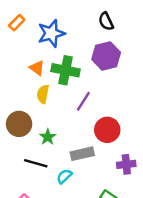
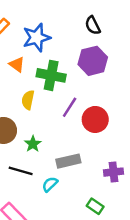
orange triangle: (37, 68) -> (17, 64), moved
red circle: (107, 130) -> (95, 119), moved

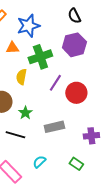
orange triangle: (17, 64) -> (12, 48), turned -40
green cross: (51, 75) -> (40, 57), turned -30
cyan semicircle: (50, 184) -> (39, 162), moved

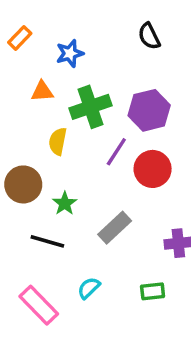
blue star: (28, 26) -> (70, 53), size x0.7
purple hexagon: (74, 45) -> (149, 110), moved
gray rectangle: (54, 127) -> (115, 228), turned -30
green rectangle: (76, 164) -> (153, 291), turned -40

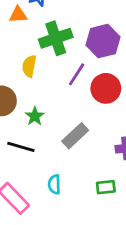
orange triangle: (42, 91) -> (18, 15), moved
cyan semicircle: (89, 288) -> (54, 184), turned -48

